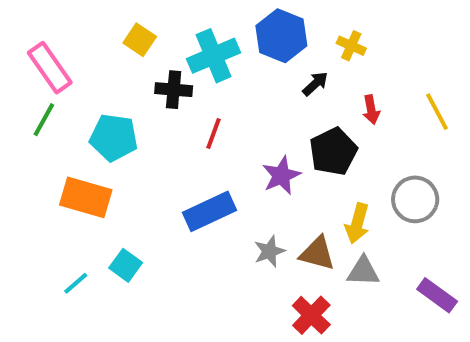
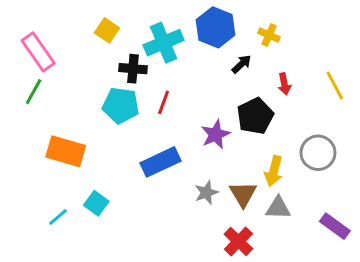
cyan pentagon: (114, 138) -> (121, 105), moved
brown triangle: (317, 253) -> (243, 194), turned 44

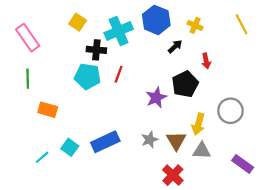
yellow line: (335, 85) -> (242, 24), moved
green line: (34, 92) -> (28, 79), moved, turned -30
orange rectangle: (66, 151) -> (48, 110), size x0.7
blue rectangle: (160, 162) -> (105, 142), moved

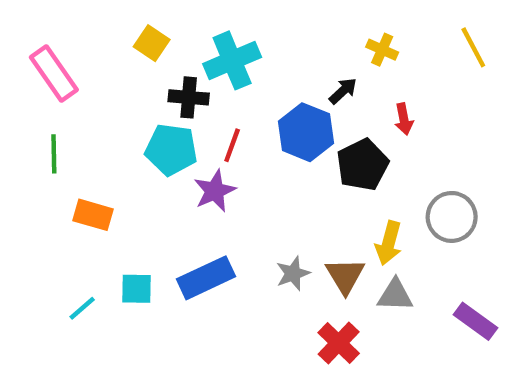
blue hexagon: (156, 20) -> (306, 132), moved
purple star: (156, 97) -> (215, 191), moved
cyan square: (70, 147) -> (136, 289), turned -35

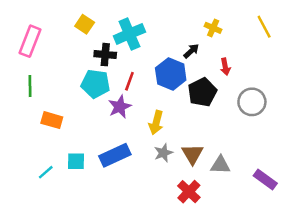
pink rectangle: (54, 73) -> (30, 41), turned 56
gray circle: (452, 217) -> (252, 102), moved
yellow arrow: (389, 243) -> (156, 122), moved

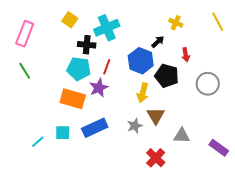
green line: (30, 86) -> (25, 71), turned -30
black pentagon: (202, 92) -> (167, 76), turned -30
orange rectangle: (52, 120) -> (73, 99), moved, size x1.4
yellow arrow: (156, 122) -> (143, 93), moved
brown triangle: (192, 154) -> (156, 116), moved

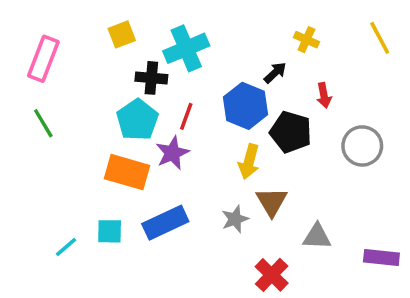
yellow square: (70, 20) -> (122, 34), turned 35
cyan pentagon: (79, 69) -> (137, 120), turned 30
purple rectangle: (219, 148) -> (381, 257), turned -30

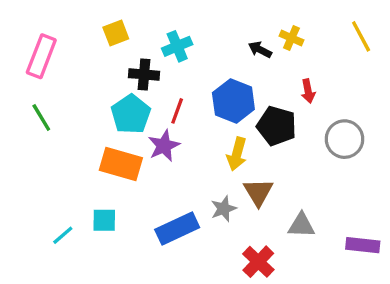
cyan cross: (186, 48) -> (177, 46), size x0.7
black arrow: (275, 73) -> (260, 50), moved, turned -110
blue rectangle: (165, 223) -> (177, 229), moved

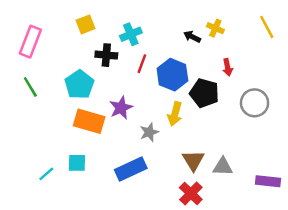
red line: (177, 111) -> (142, 64), moved
cyan pentagon: (131, 114) -> (79, 84), moved
brown triangle: (258, 192) -> (193, 160), moved
gray star: (224, 209) -> (149, 132), moved

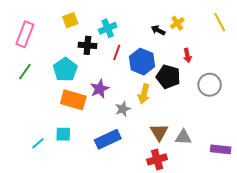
yellow cross: (215, 28) -> (177, 23), turned 32
green line: (30, 87) -> (25, 72), turned 66
red cross: (191, 193) -> (157, 159), turned 30

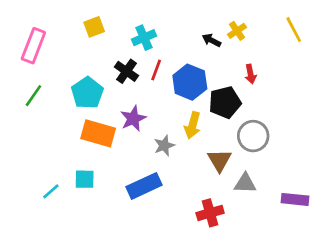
black cross: (87, 45) -> (126, 71), moved, turned 30
black pentagon: (168, 77) -> (225, 102), turned -30
gray circle: (210, 85) -> (253, 136), moved
brown triangle: (159, 132) -> (219, 160), moved

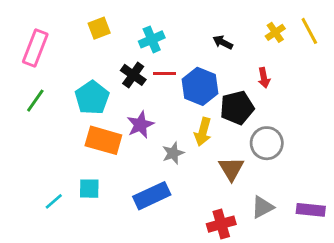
yellow cross: (237, 31) -> (275, 32), moved
red line: (156, 70) -> (164, 74), turned 70
gray triangle: (245, 183) -> (262, 207), moved, turned -30

